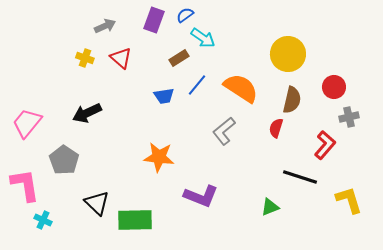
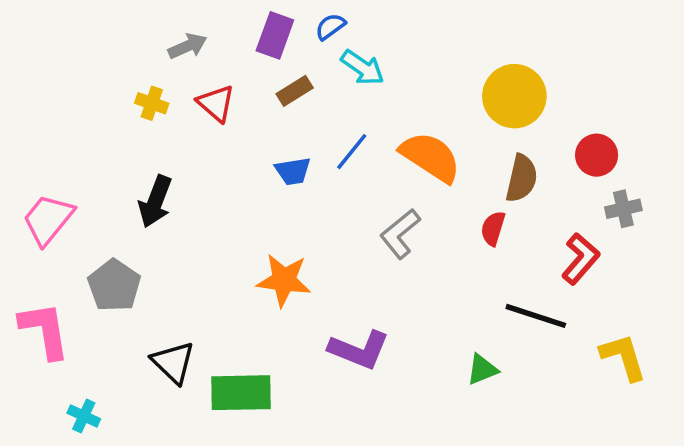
brown rectangle: (179, 58) -> (295, 91), moved
black arrow: (87, 113) -> (155, 202), turned -44
cyan cross: (43, 220) -> (84, 416), moved

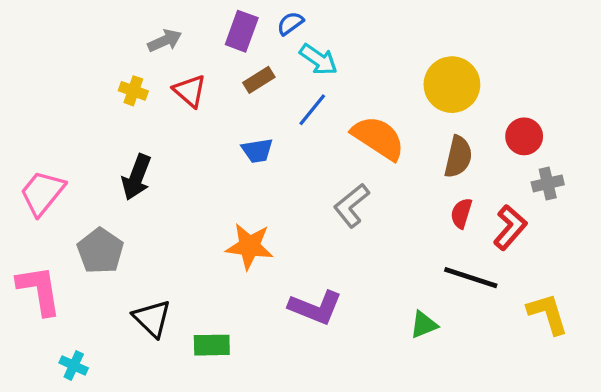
blue line: (352, 152) -> (312, 110), moved
red semicircle: (493, 228) -> (461, 213), moved
green rectangle: (241, 393) -> (212, 345), size x0.7

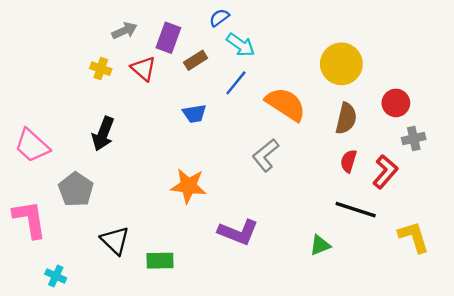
purple rectangle: (242, 31) -> (168, 38), moved
pink trapezoid: (42, 193) -> (32, 146), turned -87

